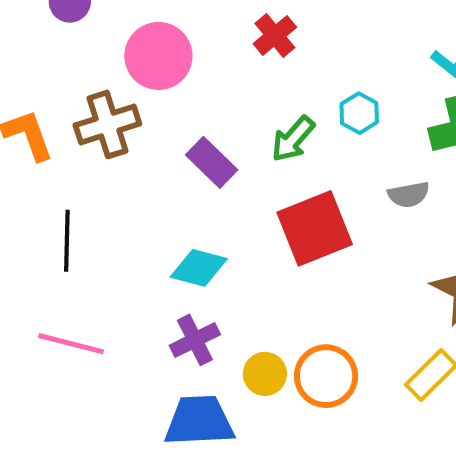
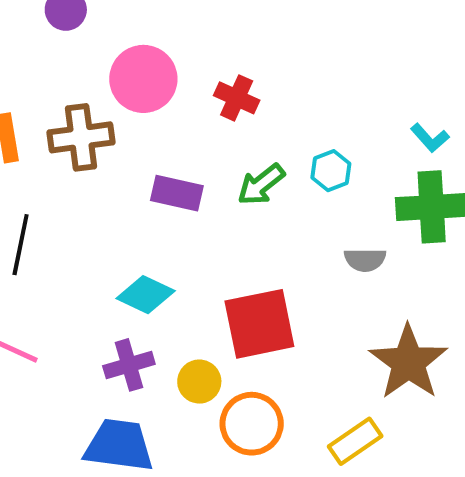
red cross: (275, 35) -> (237, 98), moved, turned -36
purple rectangle: (212, 162) -> (177, 193), turned -42
red square: (315, 228) -> (259, 324), moved
yellow circle: (265, 374) -> (199, 382), moved

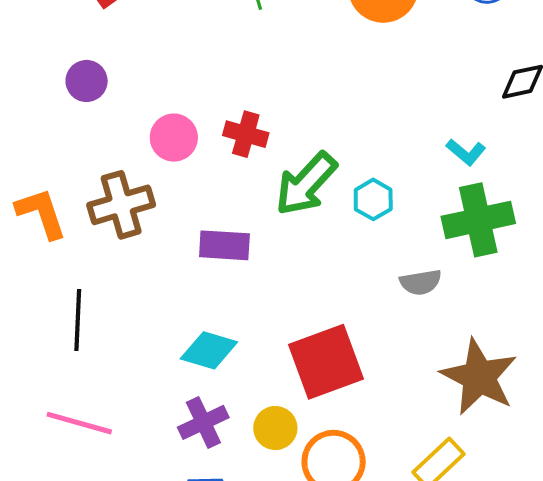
pink circle: (143, 79) -> (174, 138), size x0.7
red cross: (237, 98) -> (246, 134), moved
green arrow: (261, 184) -> (306, 184), moved, size x1.4

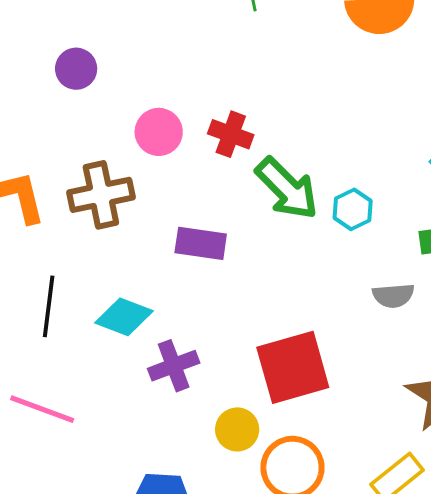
green arrow: (306, 184) -> (287, 188), turned -92
cyan diamond: (209, 350) -> (124, 317), moved
purple cross: (203, 422) -> (174, 366), moved

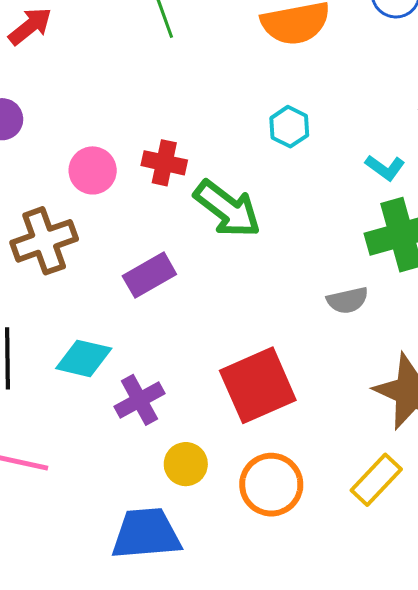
cyan hexagon: (353, 209) -> (289, 127), moved
purple rectangle: (201, 243) -> (149, 275), turned -30
yellow circle: (237, 429) -> (186, 464), moved

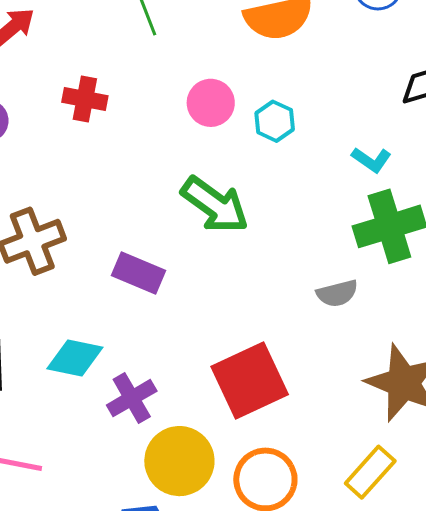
red cross: (164, 163) -> (85, 99), moved
pink circle: (93, 170) -> (211, 103), moved
purple rectangle: (149, 275) -> (139, 273), turned 54
yellow circle: (186, 464) -> (179, 461), size x1.6

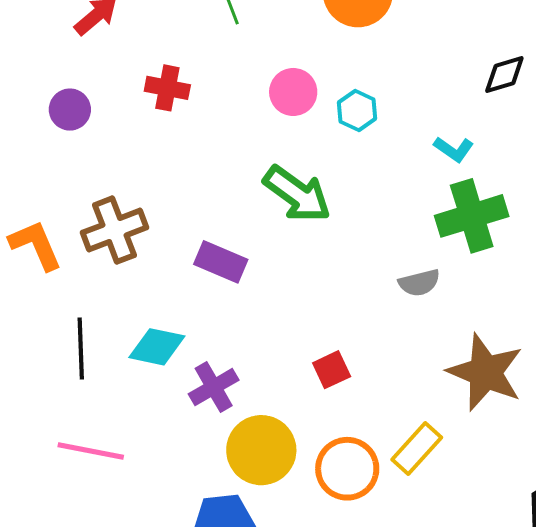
red square: (250, 380) -> (332, 370), size x0.5
yellow rectangle: (370, 472) -> (417, 449), moved

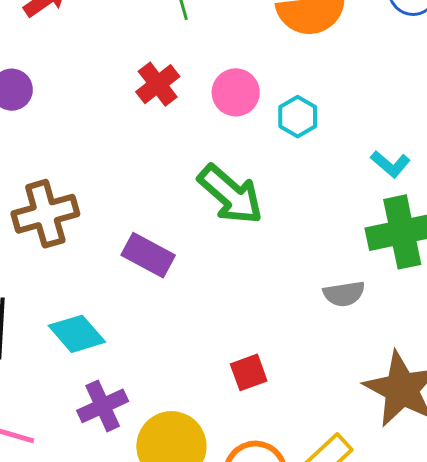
red cross: (167, 88) -> (158, 84), moved, turned 36
cyan diamond: (157, 347) -> (77, 334), turned 32
purple cross: (214, 387) -> (103, 406), moved

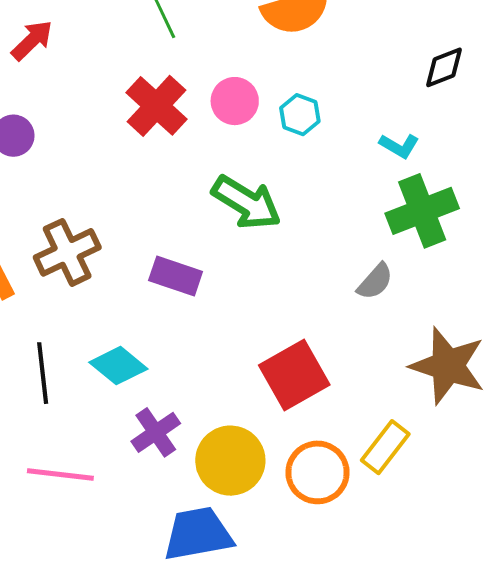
red cross: (158, 84) -> (156, 106), size x1.4
gray semicircle: (344, 294) -> (375, 282), turned -30
red square: (249, 372) -> (294, 375), size x1.8

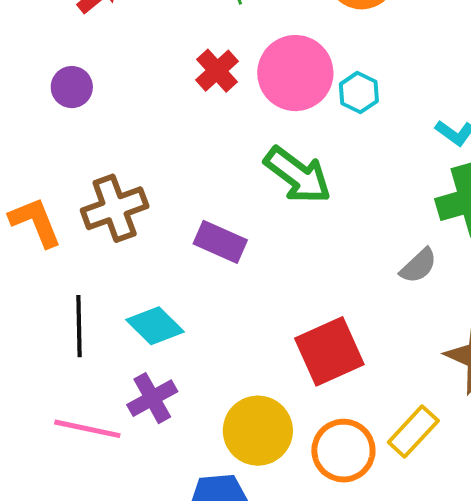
pink circle: (235, 101) -> (295, 73), size x1.6
red cross: (156, 106) -> (217, 71), size x0.7
purple cross: (156, 432) -> (152, 398), moved

